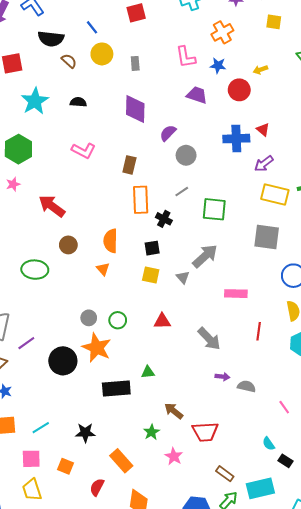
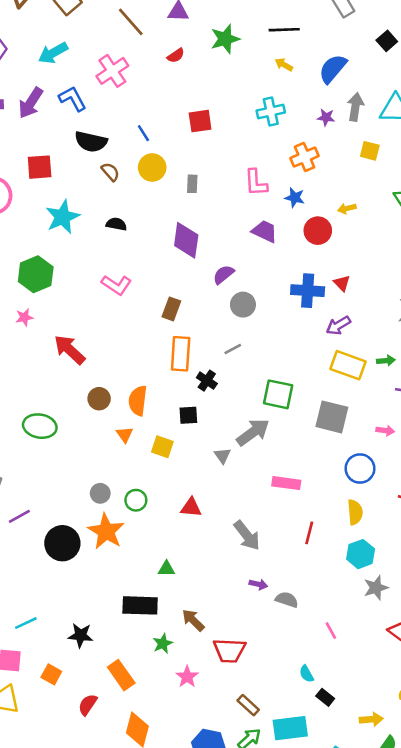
green square: (214, 209) -> (278, 394), moved
brown circle: (68, 245) -> (99, 399), moved
yellow square: (151, 275) -> (162, 447), moved
black rectangle: (116, 389) -> (140, 605), moved

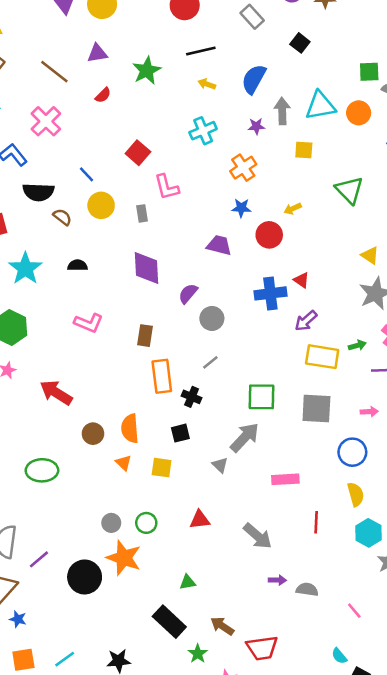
red square: (200, 121) -> (138, 153), turned -30
pink L-shape: (256, 183) -> (167, 187), moved
black rectangle: (140, 605) -> (169, 622), turned 52

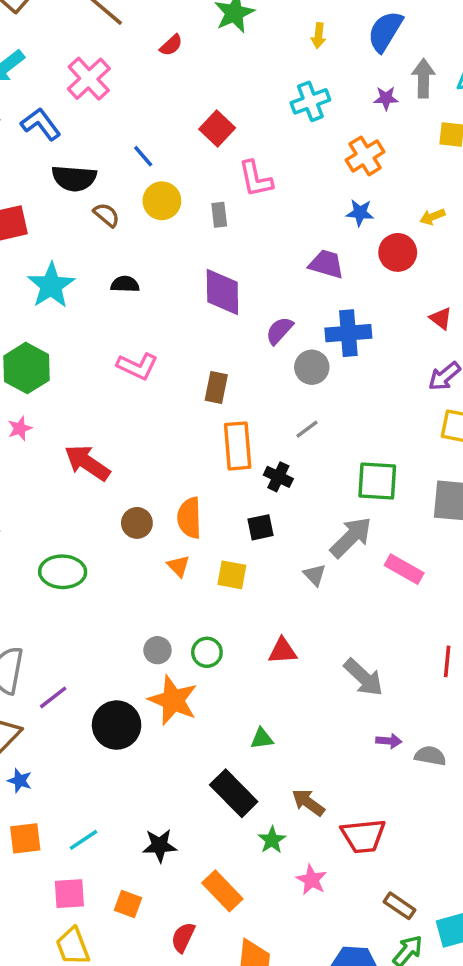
yellow arrow: (207, 84) -> (319, 36), turned -105
blue cross: (270, 293) -> (348, 333), moved
pink rectangle: (285, 479) -> (404, 569), moved, turned 30

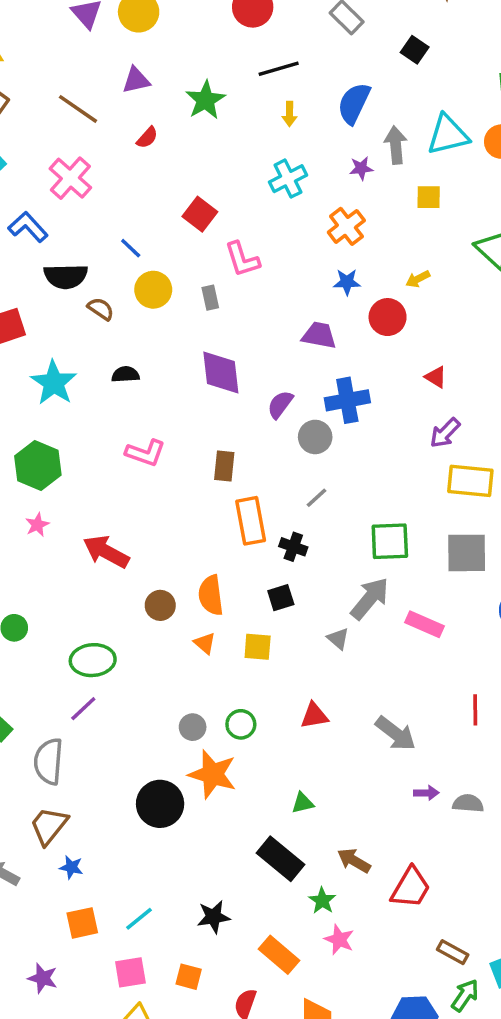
purple line: (53, 697) -> (83, 709), moved
red trapezoid: (363, 836) -> (411, 888), turned -48
pink star: (311, 880) -> (339, 940), moved

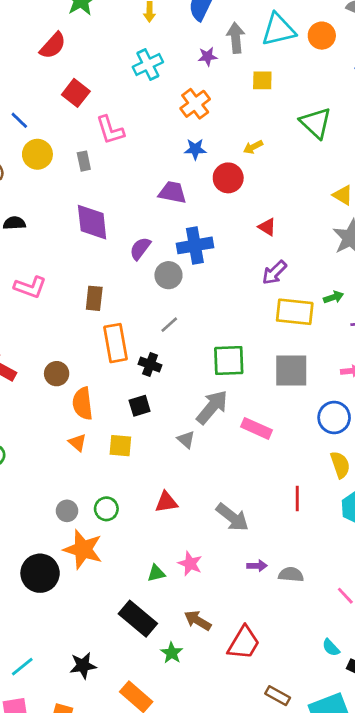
red semicircle: (147, 138) -> (53, 46), moved, size x1.5
brown circle: (160, 605) -> (57, 374), moved
pink star: (339, 940) -> (190, 564), moved

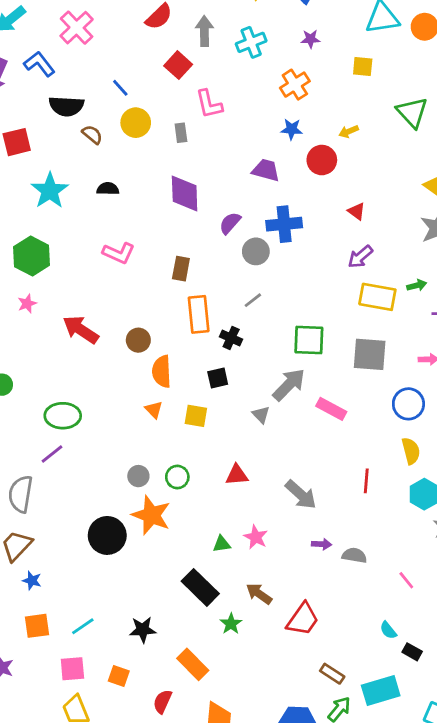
gray arrow: (236, 38) -> (204, 31), moved

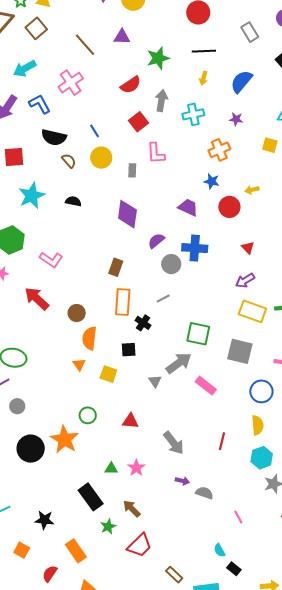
pink L-shape: (119, 253) -> (51, 260), moved
gray circle: (138, 476) -> (17, 406), moved
red trapezoid: (303, 619) -> (140, 545), moved

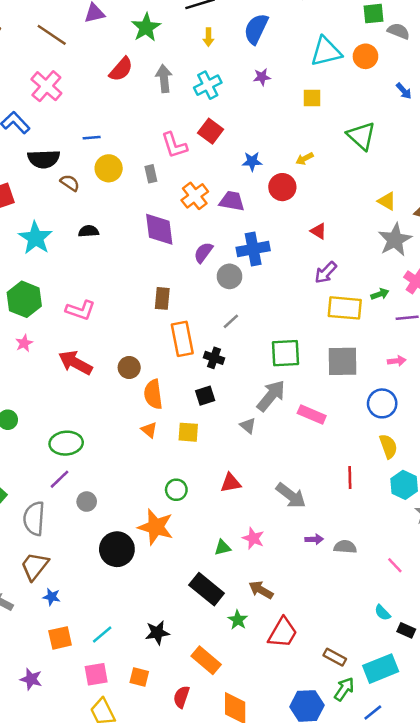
red square: (139, 122) -> (211, 131), moved
blue line: (95, 131) -> (92, 138), turned -48
orange cross: (219, 150) -> (195, 196), moved

